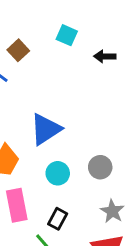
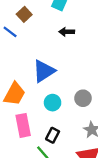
black arrow: (105, 56) -> (67, 32), moved

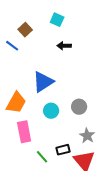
black rectangle: (53, 135) -> (63, 150), moved, turned 48

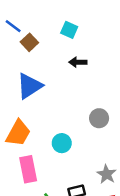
blue line: (12, 46) -> (13, 26), moved
blue triangle: (43, 82) -> (29, 86), moved
gray circle: (79, 107) -> (99, 118), moved

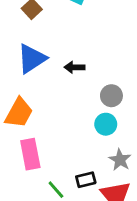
black arrow: (78, 62) -> (74, 67), moved
cyan circle: (62, 143) -> (106, 124), moved

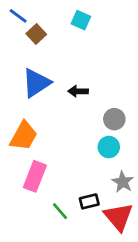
pink rectangle: (30, 154) -> (35, 176), turned 32

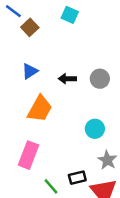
blue triangle: (36, 83) -> (30, 71), size x0.6
gray circle: (114, 119) -> (100, 79), moved
orange trapezoid: (24, 136) -> (40, 109), moved

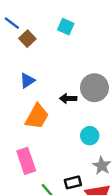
black arrow: (67, 79) -> (68, 99), moved
gray circle: (100, 79) -> (94, 88), size x1.5
pink rectangle: (29, 155) -> (26, 161), turned -40

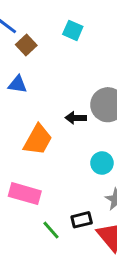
blue triangle: (27, 81) -> (17, 84), moved, turned 42
pink rectangle: (26, 161) -> (25, 194), turned -55

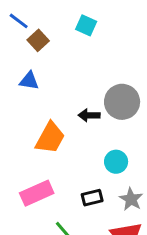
pink rectangle: (25, 194) -> (37, 193), turned -40
black rectangle: (82, 220) -> (92, 198), moved

